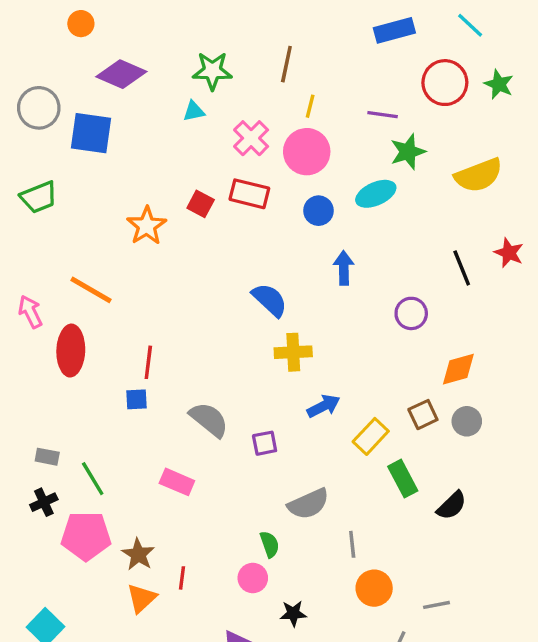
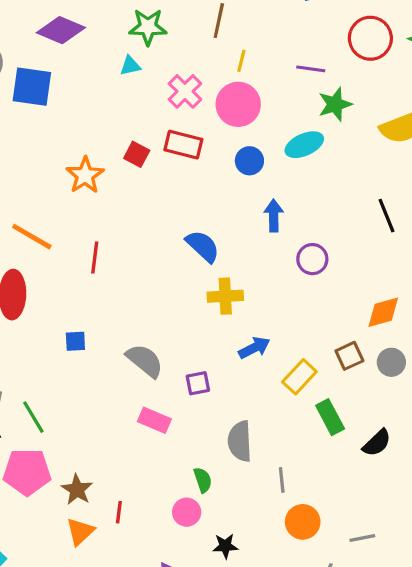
purple circle: (411, 313) -> (312, 259), moved
red line: (148, 362) -> (95, 257), moved
pink rectangle: (177, 482) -> (154, 420), moved
gray semicircle: (308, 504) -> (240, 441), turned 111

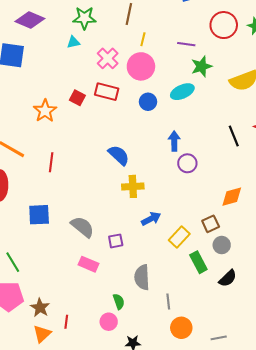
blue arrow: (274, 216) -> (174, 141), moved
blue square: (75, 341) -> (39, 215), size x1.6
gray circle: (391, 362) -> (222, 245), moved

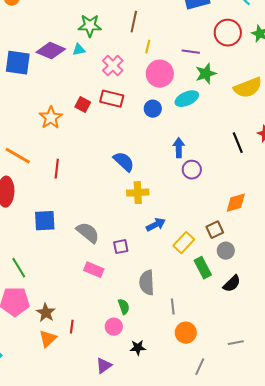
purple diamond: (30, 20) -> (51, 51), moved
pink circle: (141, 66) -> (160, 74), moved
gray line: (219, 338) -> (236, 343), moved

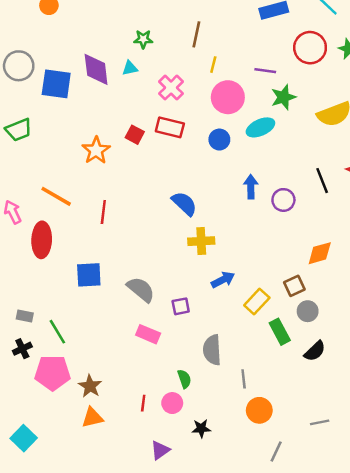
green star: (90, 26) -> (143, 39), size x0.7
purple diamond: (51, 51) -> (96, 69), turned 60
purple circle: (192, 170) -> (283, 200), moved
red line: (72, 327) -> (143, 403), moved
orange triangle: (48, 339) -> (92, 418), turned 30

